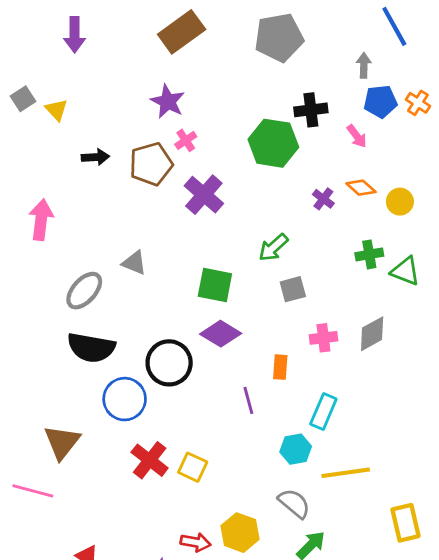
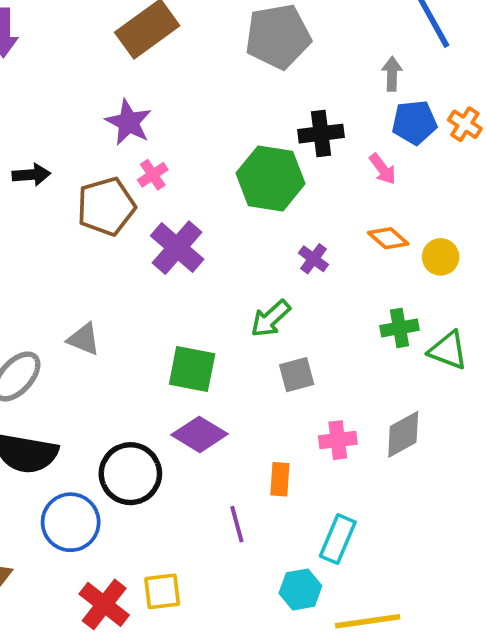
black arrow: (95, 157) -> (31, 175), moved
purple cross: (323, 199) -> (313, 259), moved
yellow square: (193, 467) -> (162, 591), moved, turned -32

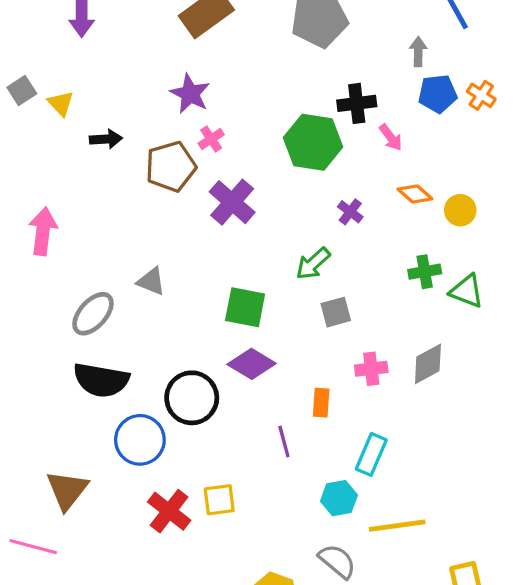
pink arrow: (383, 169) -> (391, 137), moved

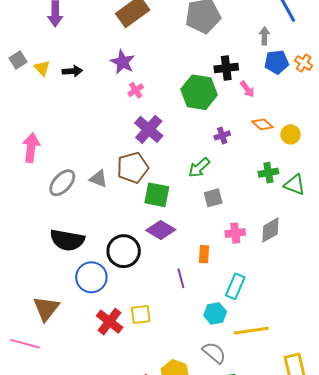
black arrow: (106, 139) -> (72, 71), moved
brown pentagon: (171, 166) -> (133, 168), moved
purple cross: (350, 212) -> (222, 135), turned 35
gray ellipse: (93, 314) -> (62, 183), moved

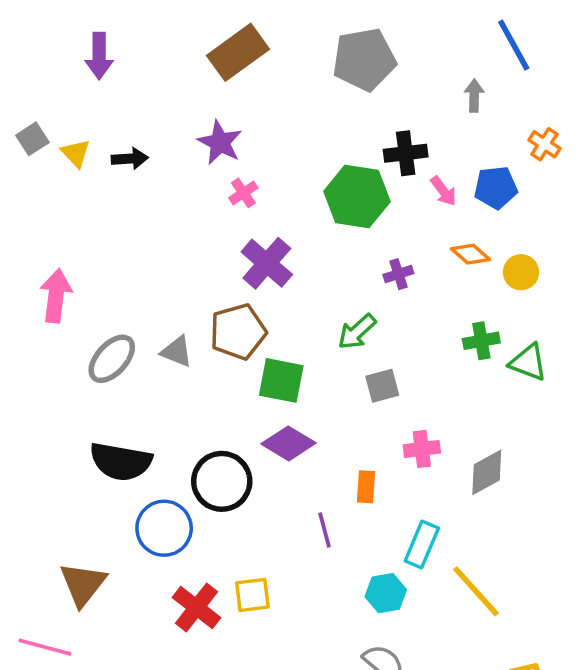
blue pentagon: (276, 62) -> (496, 187), moved
gray diamond: (270, 230) -> (487, 472), moved
yellow line: (251, 331) -> (476, 591), moved, turned 56

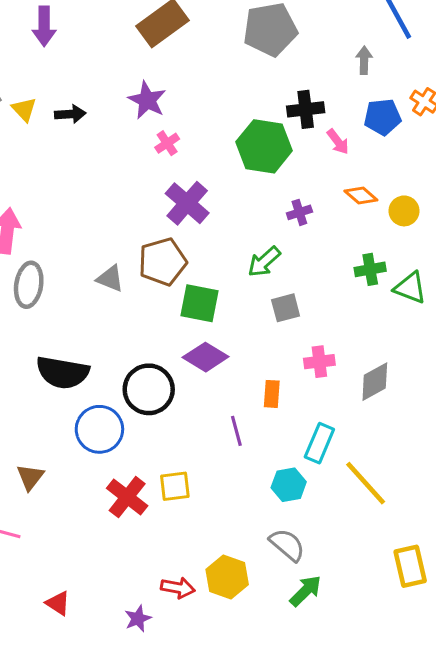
blue pentagon: (496, 187) -> (383, 117), moved
gray ellipse: (112, 359) -> (29, 285), moved, turned -33
brown triangle: (83, 584) -> (30, 477), size x0.7

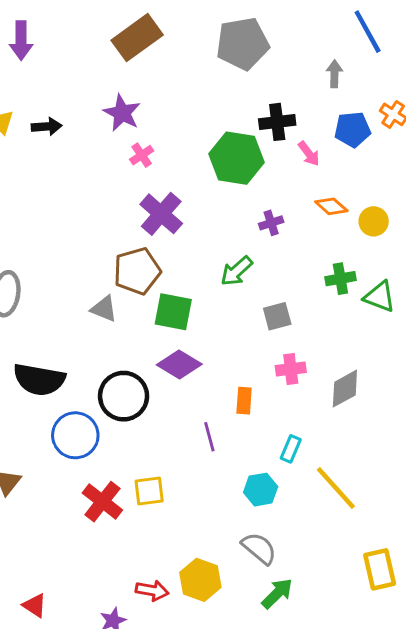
gray triangle: (110, 279) -> (104, 309), moved
gray square: (286, 308) -> (277, 316), moved
cyan rectangle: (319, 443) -> (291, 449), size x0.7

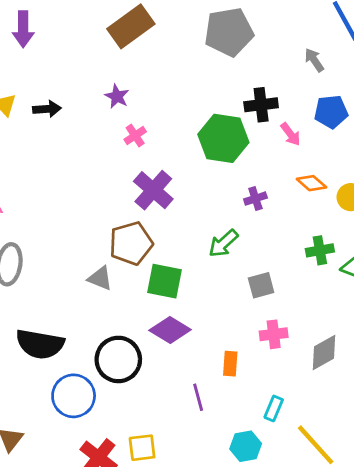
gray arrow: (334, 74) -> (314, 60), turned -35
purple star: (122, 113) -> (117, 96), size x0.7

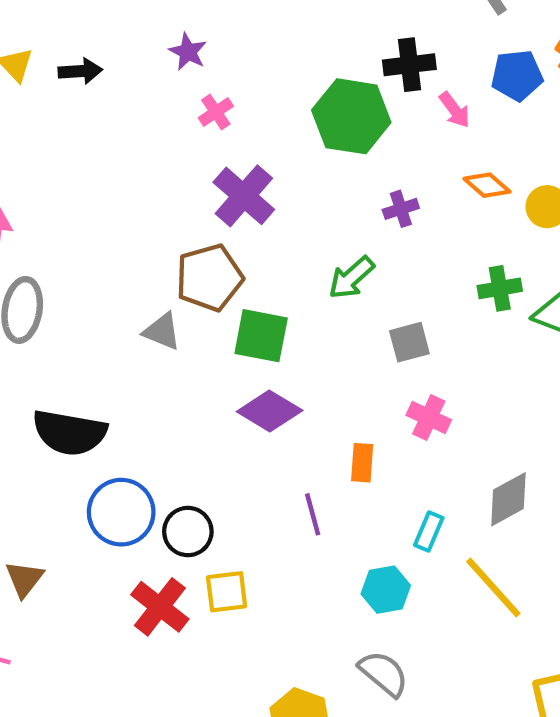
pink cross: (274, 334) -> (429, 417), turned 32
gray diamond: (324, 352) -> (508, 499), moved
black circle: (118, 359) -> (188, 532), moved, size x0.7

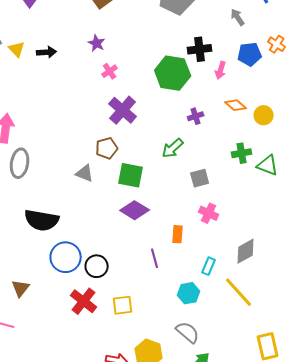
pink arrow: (455, 110) -> (221, 70), turned 54
brown pentagon: (209, 278) -> (107, 148), size x0.7
yellow square: (227, 592) -> (123, 305), moved

